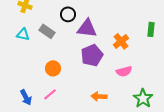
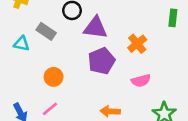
green rectangle: (151, 29) -> (173, 18), moved
cyan triangle: (23, 34) -> (22, 44), moved

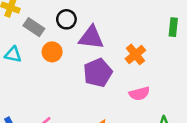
gray rectangle: (46, 31) -> (34, 27), moved
orange circle: (54, 77) -> (52, 52), moved

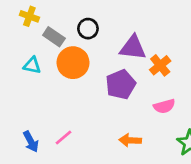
purple triangle: (91, 38) -> (133, 48), moved
orange circle: (52, 52) -> (73, 63), size x1.5

